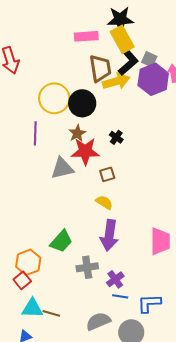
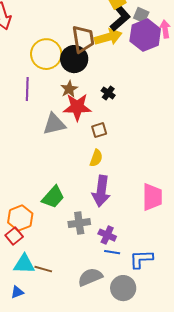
brown trapezoid: (100, 68) -> (83, 39), moved
yellow semicircle: (104, 202) -> (96, 158), turned 78
purple cross: (115, 279) -> (107, 235), turned -30

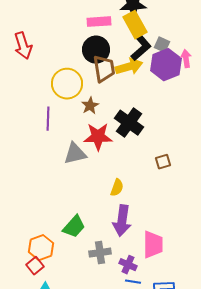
black circle: (74, 59) -> (96, 50), moved
brown star: (69, 89) -> (90, 106), moved
black cross: (108, 93) -> (129, 123), size x2.0
brown square: (99, 130) -> (163, 162), moved
pink trapezoid: (152, 197) -> (153, 245), moved

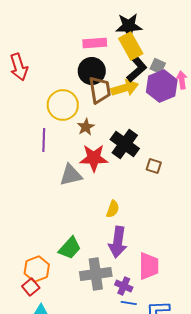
brown square: (163, 162) -> (154, 166), moved, turned 35
gray cross: (100, 253) -> (96, 274), size x1.4

